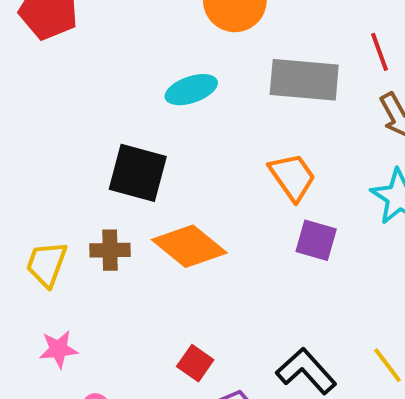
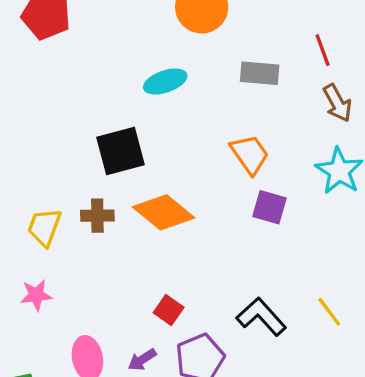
gray rectangle: (304, 80) -> (260, 73), size x0.7
black square: (138, 173) -> (121, 151), turned -30
pink star: (58, 349) -> (36, 295), moved

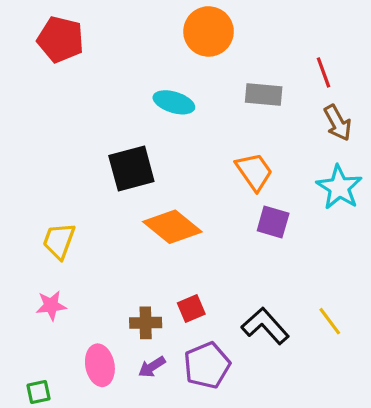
cyan ellipse: (165, 82) -> (174, 102), turned 36
brown cross: (97, 216) -> (146, 323), moved
red square: (169, 310) -> (191, 309), moved, turned 32

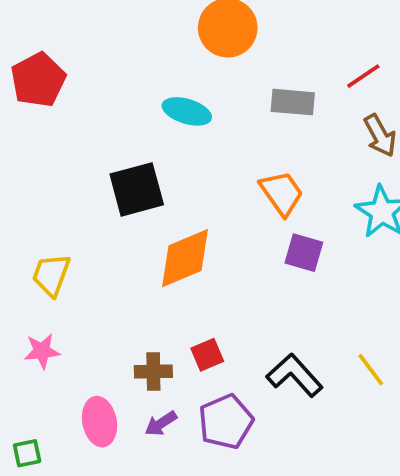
red pentagon: (61, 39) -> (38, 80), moved, turned 30
red line: (323, 72) -> (363, 76), turned 76
orange diamond: (172, 227) -> (185, 258), turned -62

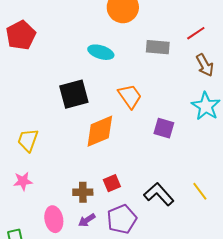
orange trapezoid: (282, 193) -> (130, 96), moved

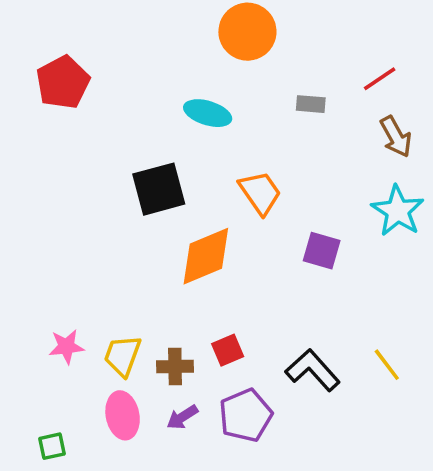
gray rectangle: (158, 47) -> (311, 104), size x0.7
yellow trapezoid: (28, 140) -> (123, 356), moved

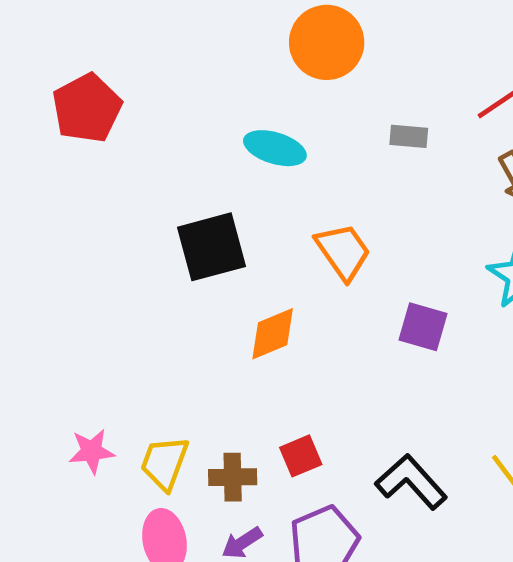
orange diamond: (206, 256) -> (273, 334), size x0.7

